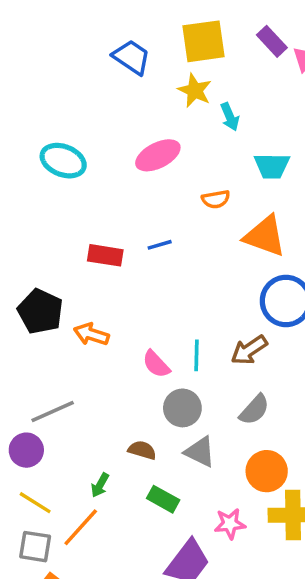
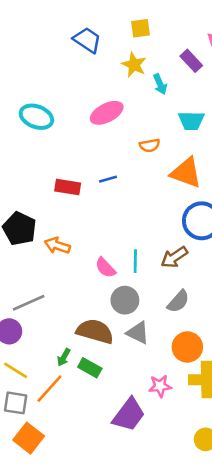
yellow square: (203, 41) -> (140, 28), size x0.6
purple rectangle: (272, 41) -> (191, 61), moved
brown semicircle: (142, 450) -> (95, 331), size x1.8
green rectangle: (163, 499) -> (90, 368), moved

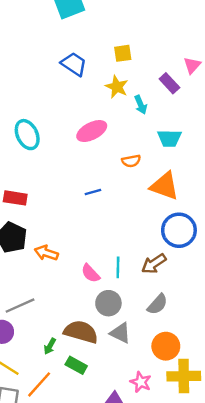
cyan ellipse: (36, 117) -> (27, 135), turned 44
red rectangle: (68, 187) -> (15, 198), moved
green arrow: (64, 357) -> (50, 346), moved
pink star: (160, 386) -> (141, 382), turned 30

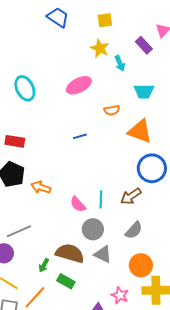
blue trapezoid: (74, 64) -> (58, 17), moved

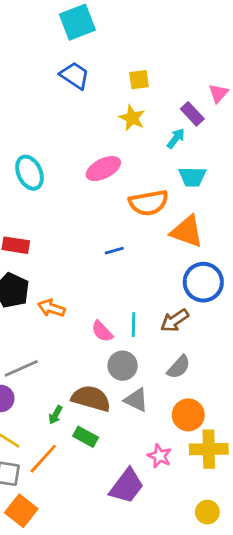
cyan arrow: (120, 63) -> (176, 138), moved, turned -119
orange semicircle: (112, 110) -> (149, 203), size x1.8
blue line: (80, 136) -> (114, 251), moved

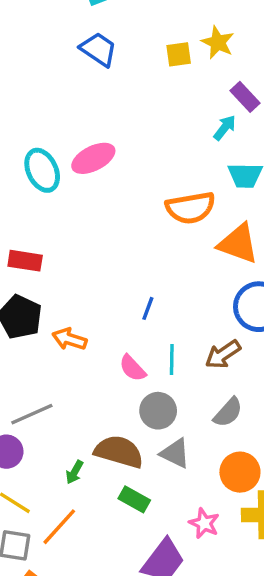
yellow star: (132, 118) -> (218, 42), moved
pink ellipse: (103, 169) -> (93, 158), moved
blue line: (114, 251) -> (148, 308), moved, turned -54
green rectangle: (86, 437) -> (134, 499), moved

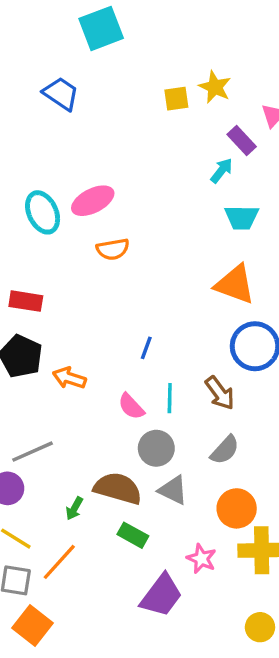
blue trapezoid: (98, 49) -> (61, 94), moved
orange semicircle: (191, 208) -> (113, 249), moved, size x0.7
brown arrow: (223, 354) -> (220, 393), turned -93

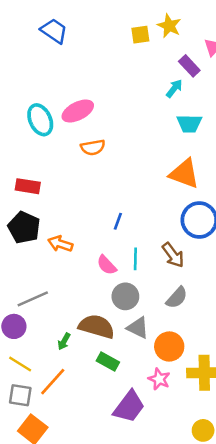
orange circle: (237, 508) -> (169, 346), moved

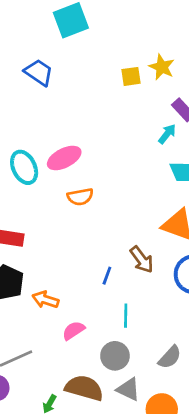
brown arrow: (173, 255) -> (142, 260), moved
pink semicircle: (107, 265) -> (74, 330), moved, turned 100

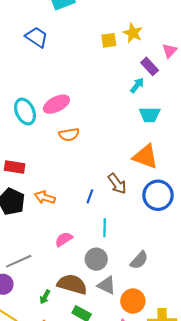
orange arrow: (45, 300) -> (45, 197), moved

